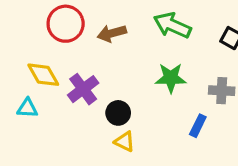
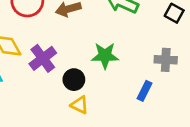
green star: (171, 78) -> (105, 56), moved

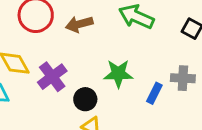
blue rectangle: (145, 91) -> (154, 93), moved

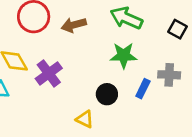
green star: (118, 74) -> (124, 55), moved
black circle: (85, 99) -> (107, 94), moved

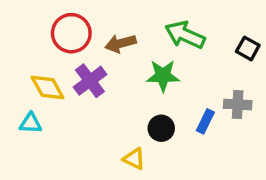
green star: (124, 55) -> (163, 76), moved
purple cross: (49, 73) -> (90, 81), moved

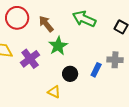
brown arrow: (121, 43) -> (46, 24), turned 66
green star: (163, 76) -> (58, 46), moved, turned -30
purple cross: (90, 81) -> (30, 59), moved

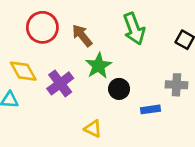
green arrow: (84, 19) -> (134, 29), turned -135
blue rectangle: (96, 70) -> (150, 109), moved, turned 56
black circle: (70, 74) -> (119, 89), moved

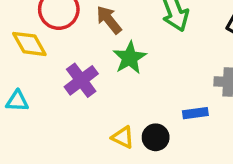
yellow diamond: (23, 71) -> (29, 44), moved
black circle: (119, 89) -> (156, 137), moved

